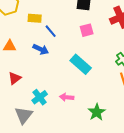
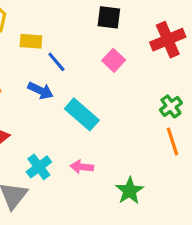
pink square: (87, 30) -> (114, 60), turned -32
cyan rectangle: (81, 64) -> (82, 114), moved

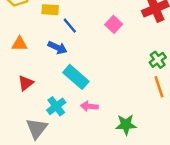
cyan rectangle: (82, 114) -> (76, 77), moved
green star: (130, 191) -> (126, 125), turned 30

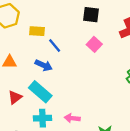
cyan rectangle: (76, 77) -> (40, 92), moved
cyan cross: (56, 106) -> (43, 118), turned 35

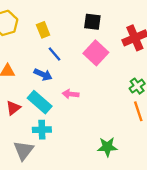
yellow rectangle: (37, 31) -> (43, 30), moved, turned 64
pink square: (94, 44) -> (96, 53), size x1.5
pink arrow: (72, 118) -> (71, 94), moved

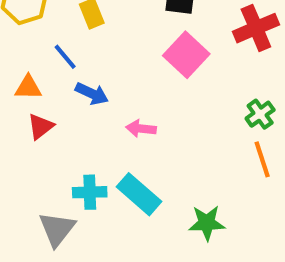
blue line: (55, 54) -> (65, 57), moved
cyan rectangle: (40, 102) -> (139, 194), moved
red triangle: (13, 108) -> (41, 127), moved

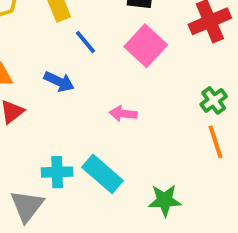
blue line: (65, 57) -> (85, 42), moved
pink arrow: (141, 129) -> (123, 114), moved

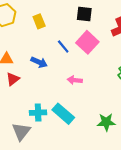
blue line: (85, 42) -> (63, 47), moved
green star: (165, 200) -> (106, 122), moved

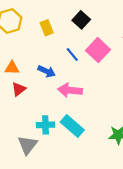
black square: (84, 14) -> (81, 20), moved, turned 35
pink arrow: (75, 80) -> (70, 90), moved, size x1.5

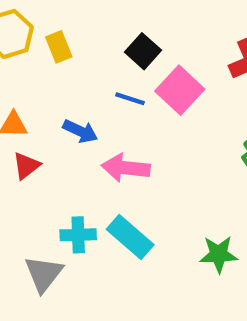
black square: (81, 20) -> (143, 51), moved
yellow rectangle: (47, 28) -> (59, 47), moved
blue line: (72, 55) -> (130, 99), turned -32

